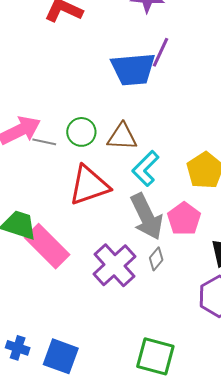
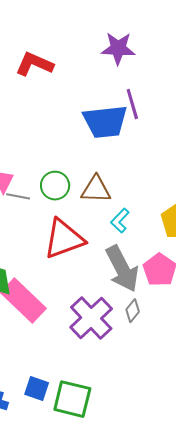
purple line: (161, 52) -> (132, 104), turned -40
cyan L-shape: (146, 168) -> (120, 221), size x0.7
blue square: (61, 356) -> (37, 388), moved, size x0.7
green square: (155, 356) -> (72, 399), moved

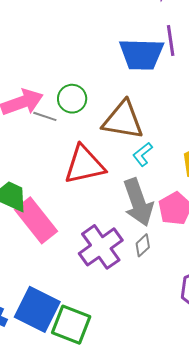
green circle: (55, 186) -> (72, 99), moved
brown triangle: (96, 189) -> (123, 120), size x1.4
blue square: (37, 388) -> (37, 309), size x1.8

